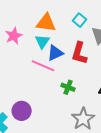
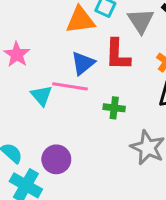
orange triangle: (46, 23) -> (80, 20), moved
cyan triangle: (42, 42) -> (41, 96), moved

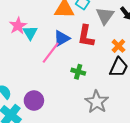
pink line: (70, 86) -> (51, 53), turned -70
cyan triangle: (41, 96) -> (30, 33), moved

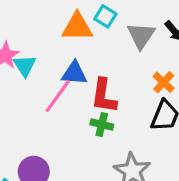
red L-shape: (86, 36) -> (104, 96), moved
blue triangle: (62, 38) -> (74, 73), turned 36

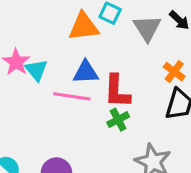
pink line: (58, 96) -> (72, 96), turned 69
green cross: (102, 125) -> (118, 120), turned -35

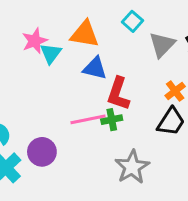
orange triangle: (84, 27) -> (85, 34), moved
pink line: (72, 96) -> (88, 119), moved, turned -36

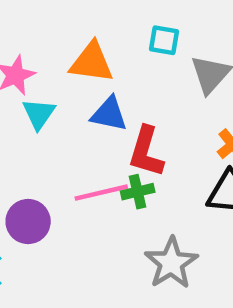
cyan square: (132, 21) -> (164, 40), turned -30
cyan triangle: (51, 53) -> (39, 114), moved
purple circle: (42, 152) -> (28, 221), moved

